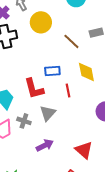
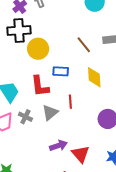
yellow circle: (41, 22) -> (38, 49), moved
red line: (68, 91) -> (70, 102), moved
purple arrow: (45, 145) -> (58, 146), moved

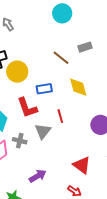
purple arrow: (58, 146) -> (38, 176), moved

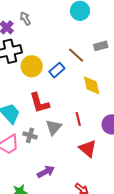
blue rectangle: (44, 89) -> (57, 70), moved, turned -35
red line: (60, 116) -> (78, 119), moved
red triangle: (82, 165) -> (88, 149), moved

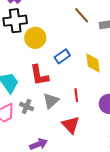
brown line: (76, 55) -> (82, 15), moved
blue rectangle: (57, 70) -> (62, 56), moved
red triangle: (88, 149) -> (71, 125), moved

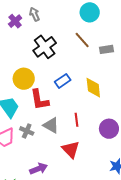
black cross: (15, 21) -> (45, 47), moved, turned -30
yellow circle: (35, 38) -> (24, 79), moved
gray triangle: (51, 101) -> (51, 125), turned -48

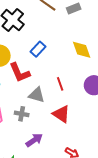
yellow diamond: (93, 88) -> (82, 50), moved
gray cross: (27, 131) -> (22, 114), moved

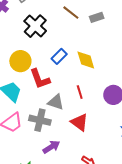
yellow diamond: (82, 50) -> (86, 60), moved
gray cross: (22, 114) -> (40, 120), size x1.5

